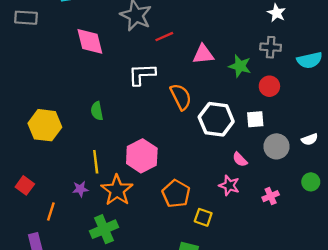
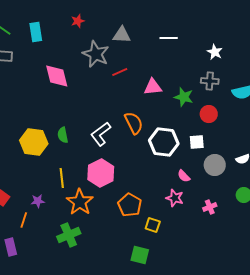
white L-shape: (142, 74) -> (101, 134), moved, turned -35
yellow hexagon: (45, 125) -> (34, 142), moved
purple star: (80, 189) -> (38, 201), moved

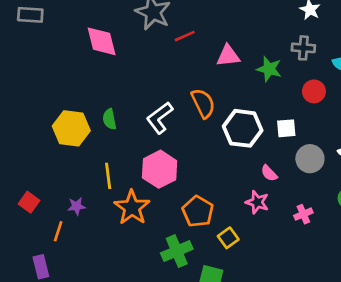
red circle: (209, 114) -> (314, 91), moved
yellow square: (153, 225) -> (228, 238), turned 35
green cross: (69, 235) -> (177, 251), moved

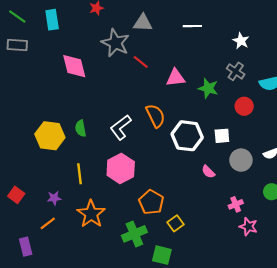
red line: (185, 36) -> (141, 62), turned 63
gray cross: (303, 48) -> (236, 71), turned 30
pink star: (257, 202) -> (248, 227), moved
orange star: (132, 207) -> (91, 214), moved
orange line: (58, 231) -> (48, 223), moved, turned 35

